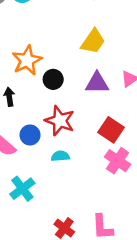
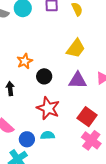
orange star: (27, 60) -> (25, 61), size x0.7
blue circle: (30, 135) -> (27, 139), moved

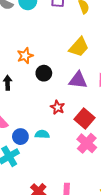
red star: (48, 108) -> (58, 107), moved, size x0.6

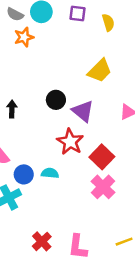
orange star: (25, 56) -> (24, 37), moved
purple triangle: (78, 80) -> (83, 111), moved, turned 30
red star: (58, 107) -> (70, 142), size x1.5

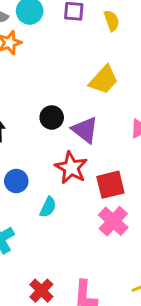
red square: (102, 157) -> (110, 185), turned 35
cyan semicircle: (50, 173) -> (48, 207), turned 112
blue circle: (24, 174) -> (16, 181), moved

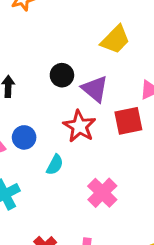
red square: (110, 185) -> (128, 121), moved
pink cross: (113, 221) -> (102, 193), moved

